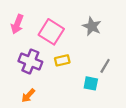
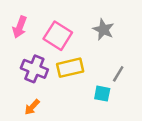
yellow rectangle: (62, 60) -> (70, 68), size x1.5

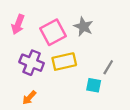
gray star: (103, 30) -> (83, 27), moved
pink square: (58, 36) -> (53, 32), turned 30

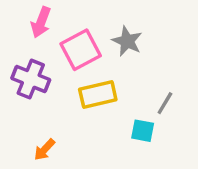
pink arrow: (18, 24) -> (41, 22), moved
purple cross: (32, 63) -> (31, 79), moved

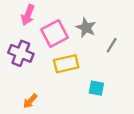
gray line: (165, 103) -> (112, 45), moved

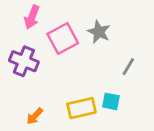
gray line: (112, 45) -> (128, 67), moved
yellow rectangle: (66, 64) -> (81, 108), moved

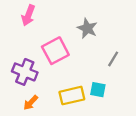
pink square: (63, 38) -> (55, 51), moved
purple cross: (24, 61) -> (25, 72), moved

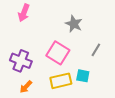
pink square: (55, 51) -> (58, 53), moved, turned -30

